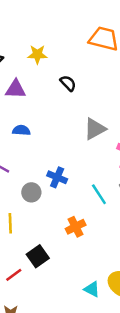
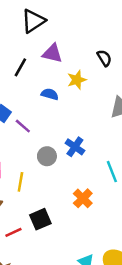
yellow star: (37, 54) -> (77, 80), moved, turned -30
orange cross: (76, 227) -> (83, 198), turned -30

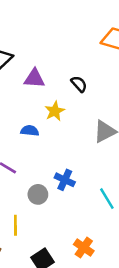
purple triangle: (52, 53) -> (34, 78), moved
orange cross: (83, 198) -> (84, 248), moved

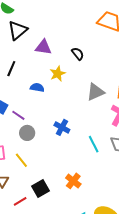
gray circle: (38, 194) -> (27, 133), moved
yellow line: (15, 225) -> (21, 160), turned -42

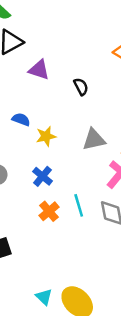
yellow star: (58, 74) -> (46, 136), moved
orange cross: (73, 181) -> (49, 211), moved

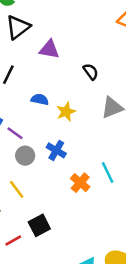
black semicircle: (81, 87) -> (91, 72), moved
blue cross: (43, 176) -> (56, 150), moved

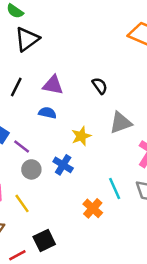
purple triangle: (49, 49) -> (53, 85), moved
yellow star: (66, 112) -> (81, 136), moved
orange cross: (80, 183) -> (93, 208), moved

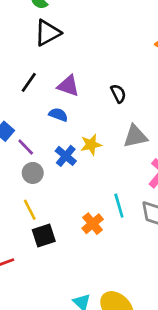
blue cross: (63, 165) -> (66, 156), moved
yellow line: (22, 203) -> (30, 210), moved
black square: (44, 240) -> (44, 235), moved

